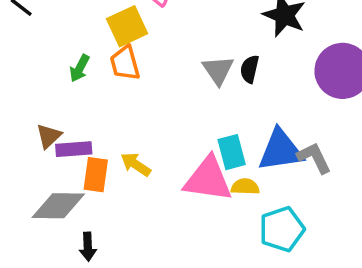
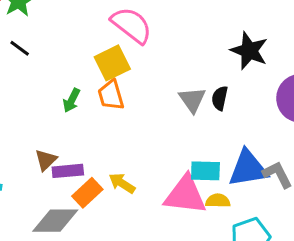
cyan rectangle: (232, 152) -> (205, 171), turned -72
orange rectangle: (96, 175) -> (87, 193), turned 40

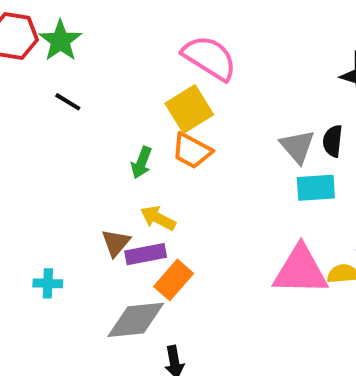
orange trapezoid: (111, 95) -> (192, 151), turned -40
cyan rectangle: (205, 171) -> (316, 188), moved
yellow arrow: (122, 183) -> (158, 218), moved

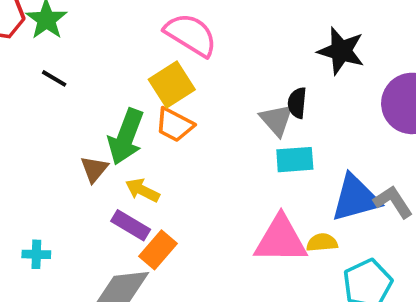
black semicircle: (333, 141) -> (297, 103), moved
green arrow: (141, 163) -> (126, 137), size x1.8
brown triangle: (116, 243) -> (94, 169), moved
purple rectangle: (146, 254) -> (131, 225), turned 42

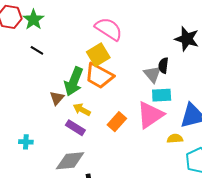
orange trapezoid: (174, 125) -> (99, 76), size x1.4
pink triangle: (281, 240) -> (150, 115), moved, turned -36
orange rectangle: (158, 250) -> (117, 122), moved

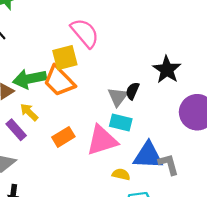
green arrow: (74, 81) -> (30, 79), turned 40

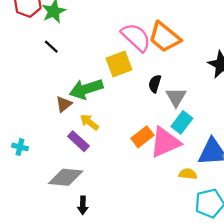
orange trapezoid: (59, 81) -> (165, 37), moved
black semicircle: (132, 91) -> (155, 84), moved
cyan rectangle: (121, 123) -> (182, 122), turned -60
orange rectangle: (63, 137) -> (142, 137), moved

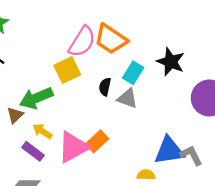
pink semicircle: (136, 37) -> (82, 42), turned 84
gray triangle: (176, 97) -> (127, 98), turned -35
cyan rectangle: (182, 122) -> (133, 73), moved
pink triangle: (165, 142) -> (73, 147), moved

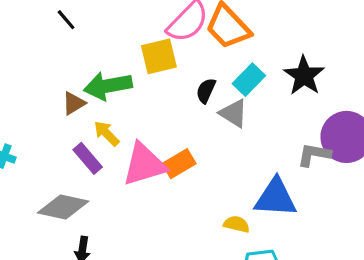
gray L-shape: (191, 155) -> (314, 155), moved, turned -65

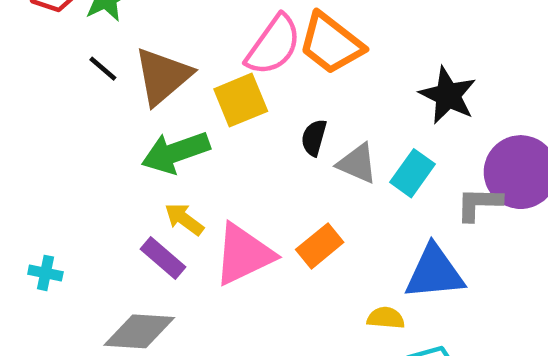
cyan rectangle: (249, 80) -> (412, 173), moved
brown triangle: (74, 103) -> (163, 76), moved, size x1.8
orange rectangle: (179, 164) -> (320, 246), moved

